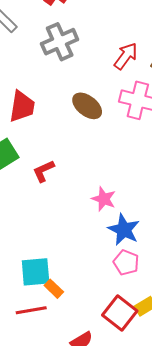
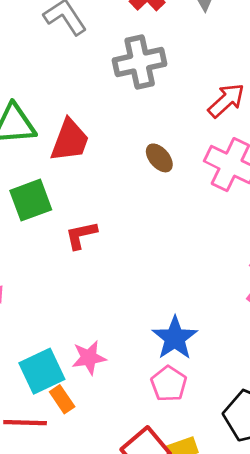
brown ellipse: (87, 106) -> (159, 158), size x0.7
pink star: (104, 199) -> (89, 358), moved, turned 30
cyan square: (36, 272) -> (42, 371), turned -32

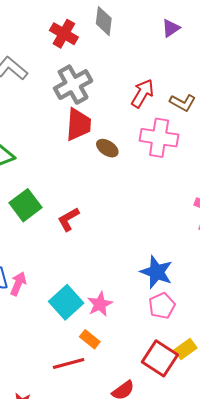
red trapezoid: (70, 140) -> (78, 124), moved
cyan square: (42, 371) -> (66, 302), moved
pink pentagon: (169, 384) -> (162, 306), turned 30

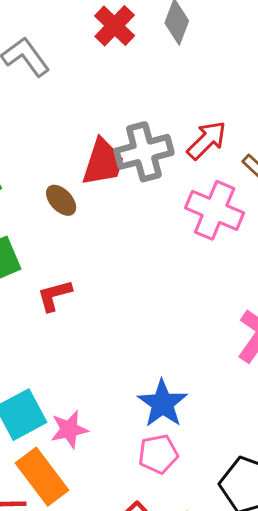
gray cross: (73, 85) -> (144, 152), moved
brown ellipse: (107, 148) -> (61, 200), moved
orange rectangle: (90, 339) -> (42, 477), size x1.8

